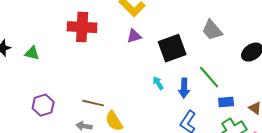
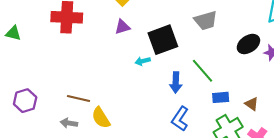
gray trapezoid: (212, 30) -> (206, 20), turned -65
green triangle: (32, 53) -> (13, 33), moved
cyan arrow: (158, 83) -> (143, 61), moved, turned -72

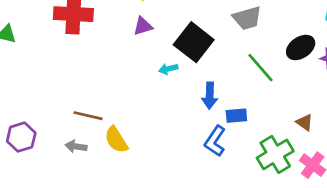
black square: (163, 40) -> (194, 42), turned -32
green line: (202, 71) -> (260, 68), moved
blue rectangle: (221, 97) -> (236, 116), moved
purple hexagon: (25, 101) -> (21, 137), moved

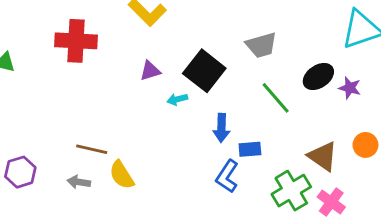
purple triangle: (143, 26) -> (150, 71), moved
brown triangle: (305, 122) -> (323, 156), size x1.6

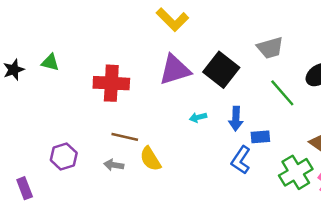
red cross: (76, 41) -> (111, 83), moved
purple triangle: (150, 71) -> (175, 70), size x1.8
cyan arrow: (177, 99) -> (198, 117), moved

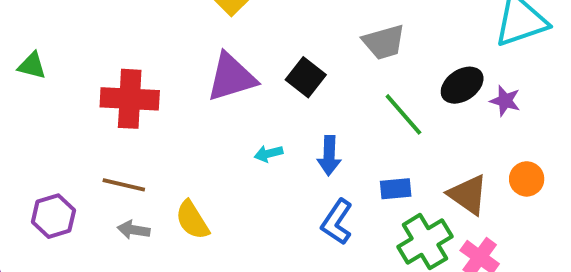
black square: (221, 70) -> (306, 77), size x0.7
brown line: (125, 137) -> (124, 185), moved
blue rectangle: (260, 137) -> (396, 189), moved

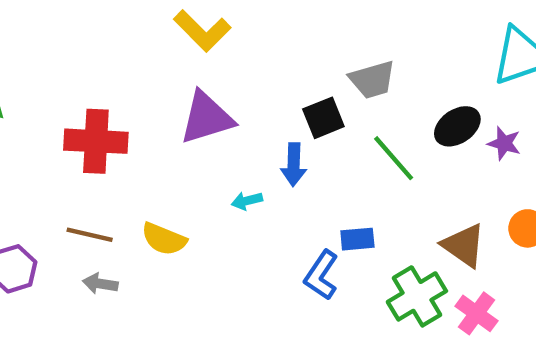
black square: (306, 77) -> (323, 118), moved, turned 30
blue arrow: (329, 156) -> (294, 165), moved
blue rectangle: (396, 189) -> (357, 239), moved
yellow semicircle: (192, 220) -> (164, 239), moved, turned -36

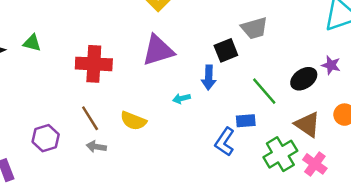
black ellipse: (457, 126) -> (304, 79), moved
green line: (394, 158) -> (264, 91), moved
brown line: (90, 235) -> (90, 118), turned 45

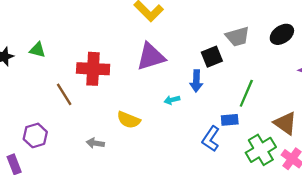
black ellipse: (304, 79) -> (282, 34), moved
green line: (264, 91) -> (246, 93), turned 64
brown line: (90, 118) -> (64, 94), moved
purple hexagon: (46, 138) -> (35, 135), moved

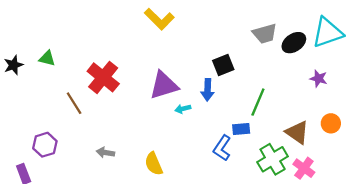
gray trapezoid: (237, 37) -> (265, 34), moved
purple triangle: (151, 57) -> (164, 85), moved
red cross: (93, 69) -> (103, 77), turned 36
yellow semicircle: (129, 120) -> (154, 164), moved, turned 45

